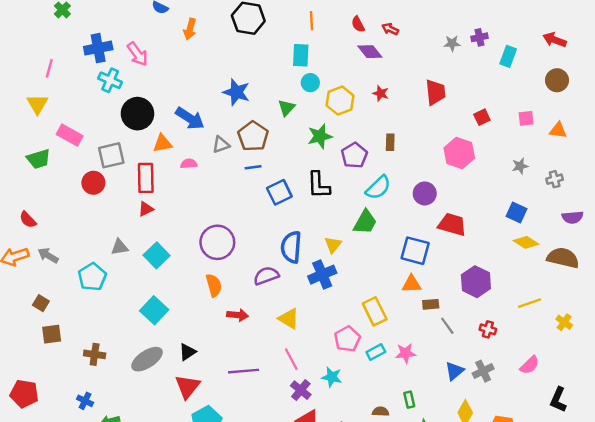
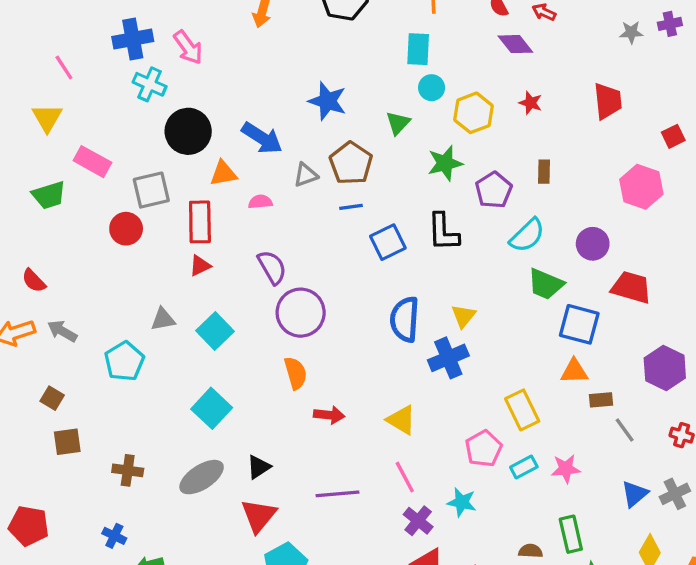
pink line: (49, 68) -> (64, 68), turned -48
green trapezoid: (365, 222) -> (546, 284), moved, turned 84
purple semicircle: (266, 276) -> (272, 267), moved, turned 80
green rectangle: (409, 400) -> (571, 534), size x1.5

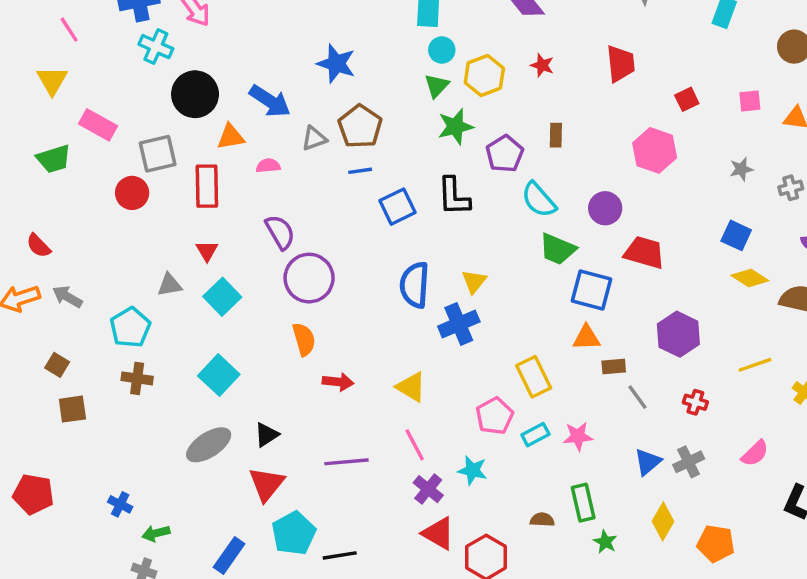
green triangle: (398, 123) -> (437, 86), moved
cyan semicircle: (527, 235) -> (539, 200), turned 93
red triangle: (200, 266) -> (207, 251), moved, turned -35
brown cross: (128, 470) -> (137, 378), moved

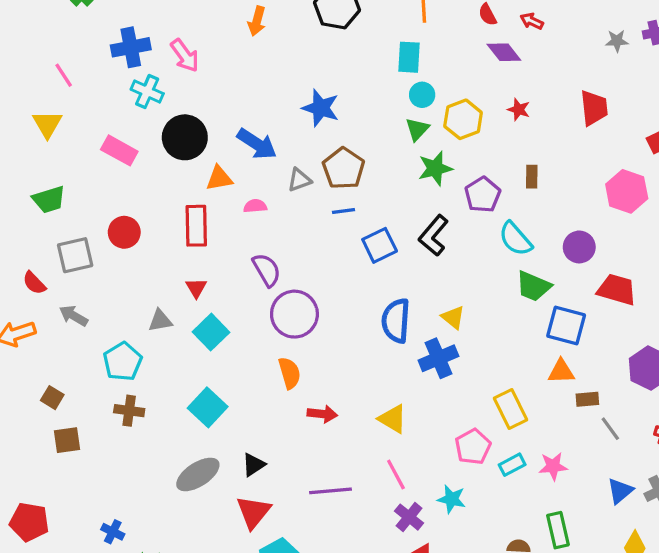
pink rectangle: (98, 125) -> (119, 150), moved
gray square: (158, 154) -> (75, 255), moved
black L-shape: (454, 196) -> (434, 236), turned 42
yellow triangle: (474, 281) -> (453, 317), turned -30
gray arrow: (67, 297) -> (74, 316), moved

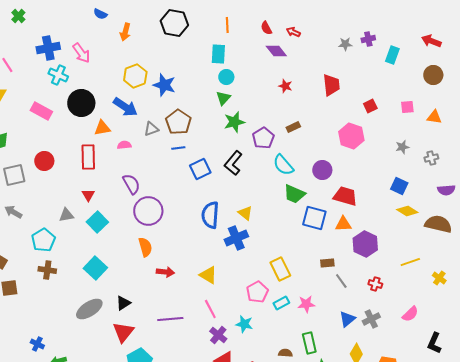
yellow hexagon: (463, 119) -> (135, 76), moved
brown rectangle: (532, 177) -> (293, 127), turned 64
orange triangle: (561, 371) -> (343, 224), moved

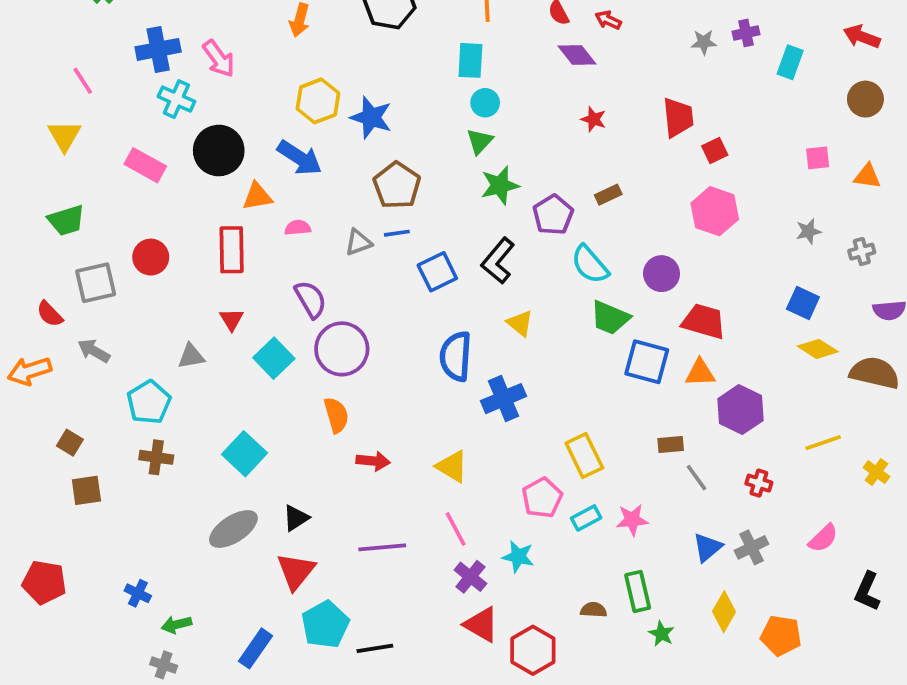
red square: (370, 106) -> (715, 151), moved
gray triangle: (151, 129) -> (358, 242), moved
yellow triangle: (245, 213) -> (520, 323), moved
cyan square: (97, 222) -> (274, 358), moved

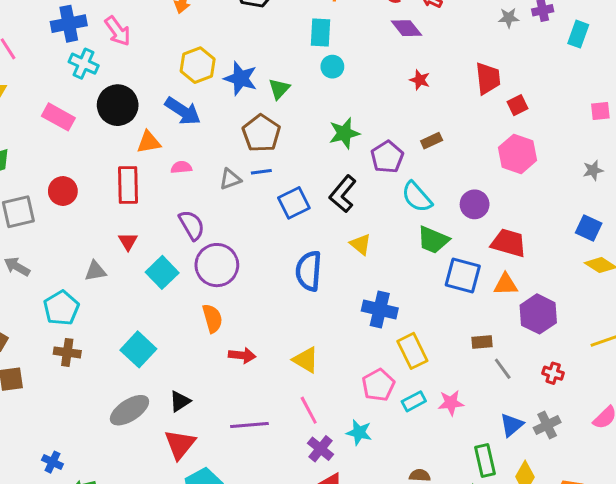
green triangle: (480, 141) -> (279, 89), moved
blue cross: (503, 399) -> (380, 309), moved, turned 36
green rectangle: (638, 591) -> (485, 461), moved

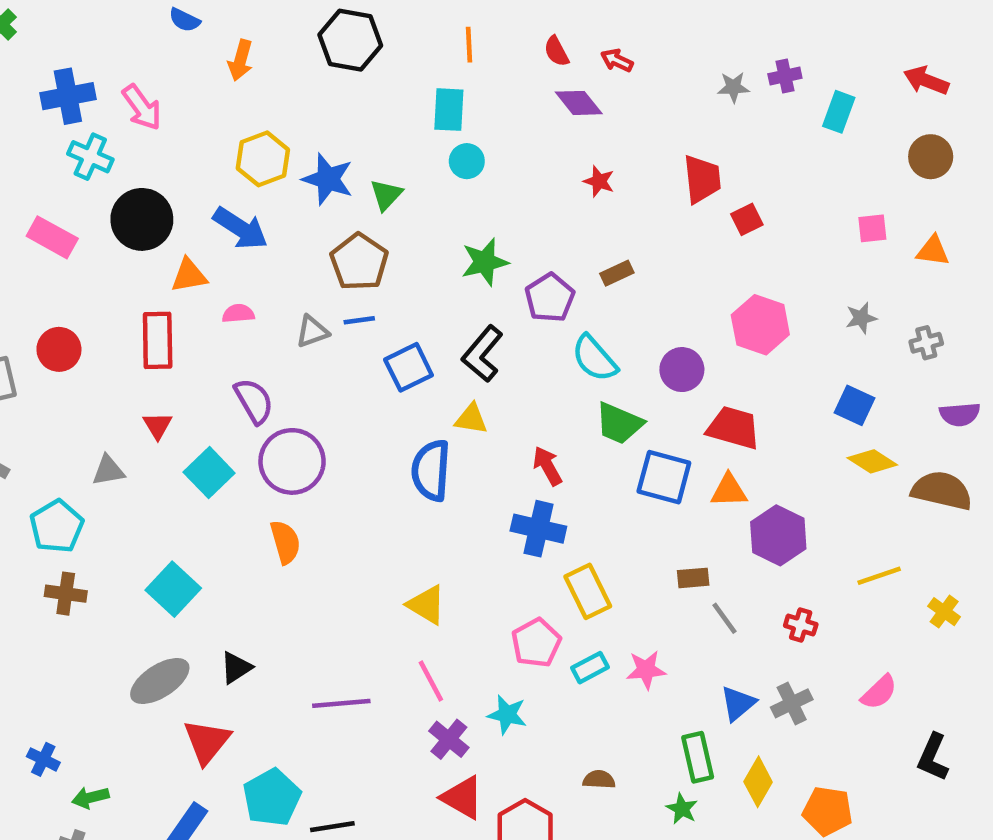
pink hexagon: (518, 154) -> (760, 325), moved
yellow triangle: (361, 244) -> (471, 419), moved, turned -30
red arrow: (242, 355) -> (547, 466), moved, turned -125
red triangle: (180, 444) -> (207, 742), moved

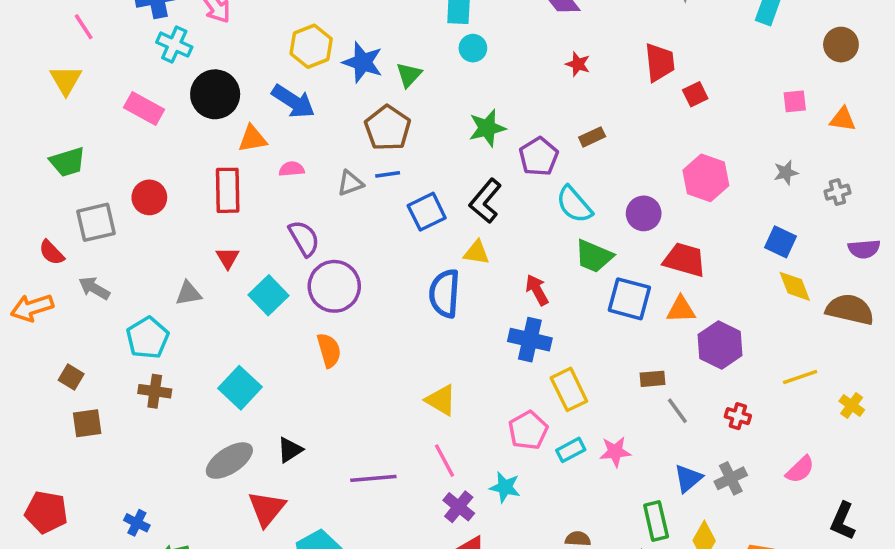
yellow diamond: (872, 461) -> (795, 286), turned 36

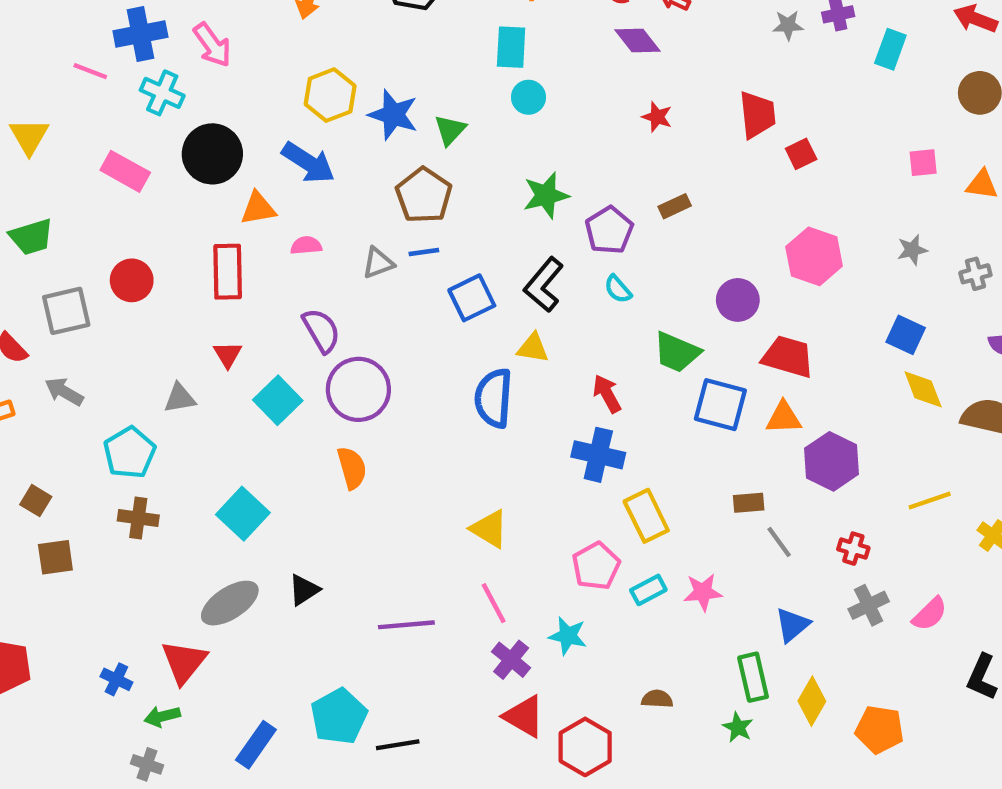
pink line: (84, 27) -> (90, 71), moved, turned -36
cyan semicircle: (574, 205) -> (618, 289), moved, size x0.6
gray cross: (731, 478) -> (869, 605), moved
red triangle: (267, 509) -> (184, 662), moved

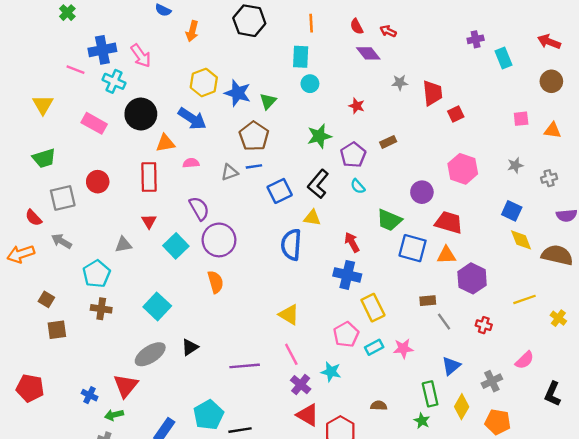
gray star: (788, 25) -> (400, 83), moved
cyan rectangle: (890, 49) -> (504, 58), turned -42
red star: (657, 117) -> (357, 106), moved
gray cross: (869, 605) -> (492, 381), moved

